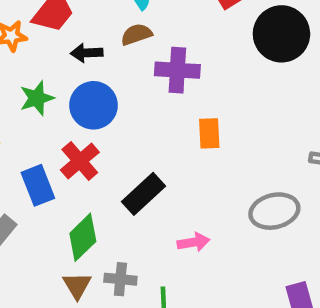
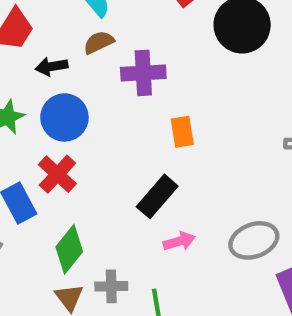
black rectangle: (144, 194) -> (157, 196), moved
gray ellipse: (274, 211) -> (254, 240), moved

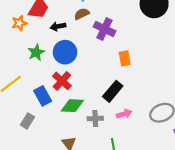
purple cross: (143, 73) -> (105, 29), turned 30
green diamond: (69, 249) -> (72, 106), moved, turned 55
gray cross: (111, 286) -> (95, 119), moved

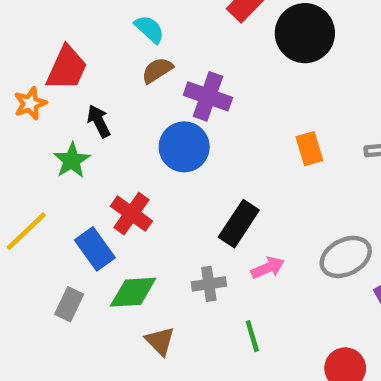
black arrow: (58, 26) -> (99, 121), moved, turned 80
blue circle: (65, 52) -> (184, 147), moved
orange rectangle: (125, 58) -> (309, 149), moved
green diamond: (72, 106) -> (133, 292), moved

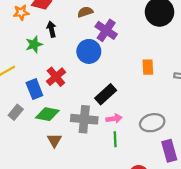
gray cross: (209, 284) -> (84, 119), size x1.6
green line: (252, 336) -> (115, 139), moved

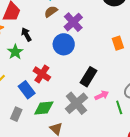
purple cross: (106, 30) -> (73, 22), turned 30
gray cross: (84, 119) -> (76, 103), turned -30
green line: (115, 139) -> (119, 107), moved

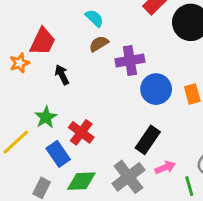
purple cross: (73, 22) -> (130, 61), turned 30
blue circle: (64, 44) -> (156, 89), moved
green star: (15, 52) -> (46, 117), moved

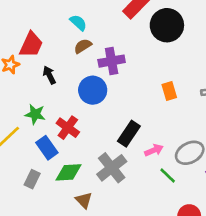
blue circle: (156, 89) -> (93, 90), moved
green star: (46, 117) -> (35, 114), turned -30
pink arrow: (165, 167) -> (154, 150), moved
green line: (189, 186) -> (168, 176), turned -30

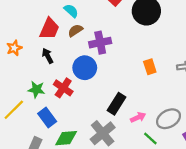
red trapezoid: (31, 45) -> (49, 29), moved
red cross: (68, 128) -> (63, 88), moved

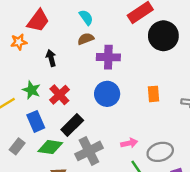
red trapezoid: (49, 29) -> (38, 21), moved
blue circle: (85, 68) -> (107, 94), moved
black rectangle: (116, 104) -> (72, 125), moved

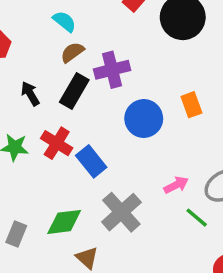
blue circle: (107, 94) -> (144, 119), moved
blue rectangle: (36, 121) -> (91, 161), moved
black rectangle: (72, 125) -> (74, 91), moved

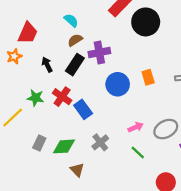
gray cross: (121, 212) -> (100, 142), size x0.7
green line: (197, 218) -> (138, 153), moved
gray rectangle: (16, 234) -> (39, 143), moved

